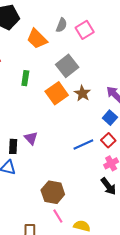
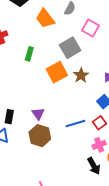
pink square: (85, 30) -> (90, 28), moved, turned -36
purple triangle: (31, 138) -> (38, 114), moved
brown hexagon: (53, 192) -> (40, 136), moved

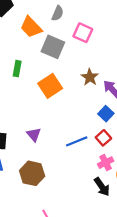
gray square: (70, 48) -> (53, 47), moved, turned -30
brown star: (81, 75) -> (90, 77), moved
brown hexagon: (40, 136) -> (32, 173), moved

